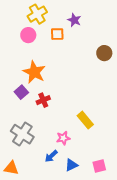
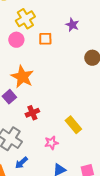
purple star: (74, 20) -> (72, 25), moved
red cross: (43, 100) -> (32, 113), moved
blue arrow: (51, 156) -> (21, 163), moved

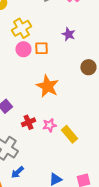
pink circle: (16, 40) -> (23, 49), moved
orange star: (22, 77) -> (47, 86), moved
pink star: (51, 143) -> (49, 125), moved

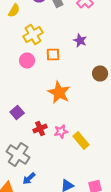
pink circle: (23, 49) -> (27, 60), moved

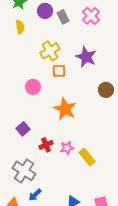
yellow semicircle: (14, 10) -> (20, 27), turned -40
yellow cross: (33, 34) -> (50, 51), moved
purple star: (80, 40) -> (86, 57), size x1.5
pink circle: (27, 60) -> (33, 87), moved

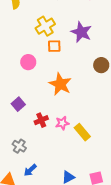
gray cross: (24, 171) -> (19, 146), size x0.6

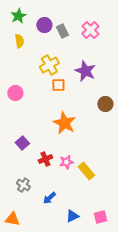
pink circle: (28, 62) -> (15, 93), moved
blue arrow: (30, 170) -> (49, 198), moved

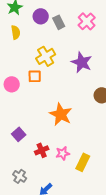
orange square: (58, 85) -> (35, 76), moved
yellow rectangle: (86, 171) -> (83, 162), turned 66

